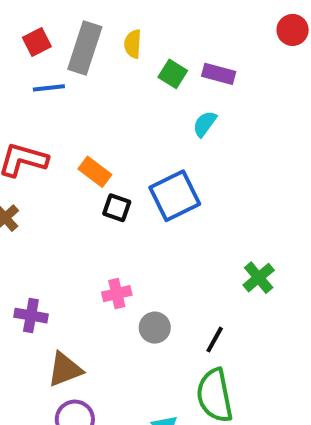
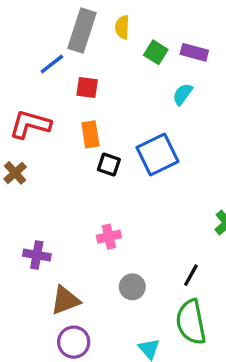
red square: (37, 42) -> (87, 87), moved, turned 35
blue line: (49, 88) -> (52, 64), turned -32
orange rectangle: (95, 172) -> (90, 134), turned 44
gray circle: (155, 328) -> (132, 287), moved

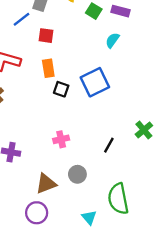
black line: (191, 275) -> (109, 145), moved
brown triangle: (65, 300) -> (46, 184), moved

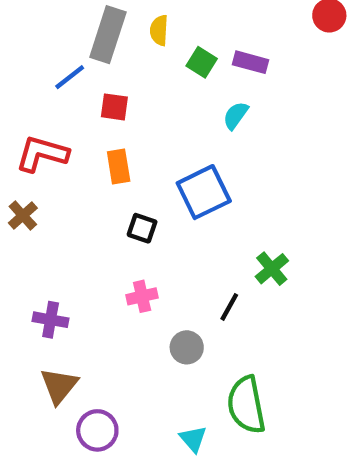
black square: (61, 89) -> (142, 228), moved
green cross: (144, 130) -> (272, 269), moved
gray circle: (77, 174) -> (187, 347), moved
brown triangle: (46, 184) -> (59, 386), moved, turned -30

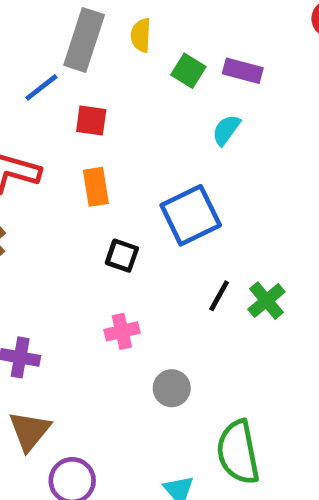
black line: (229, 307) -> (219, 296), moved

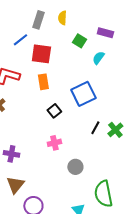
gray rectangle: (84, 40) -> (38, 20), size x0.7
green square: (188, 71) -> (79, 41), moved
red square: (91, 121) -> (41, 54), size x1.5
black square: (122, 256) -> (54, 111), turned 32

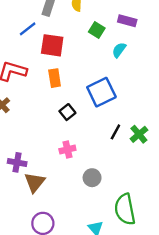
brown triangle: (15, 185) -> (35, 182), moved

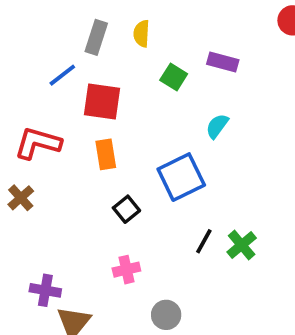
cyan semicircle: (119, 50) -> (217, 126), moved

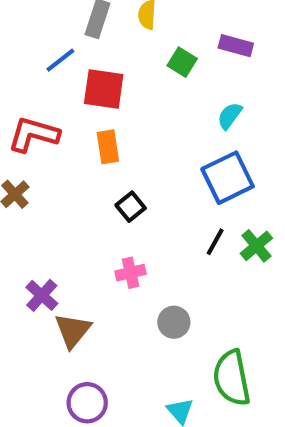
blue square: (181, 177) -> (228, 178), moved
purple cross: (45, 290) -> (42, 295), turned 32

